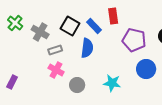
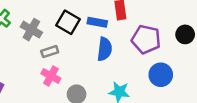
blue rectangle: (94, 26) -> (97, 22), turned -35
blue semicircle: (87, 48) -> (105, 49), moved

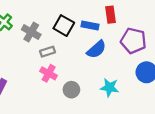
blue semicircle: (105, 49) -> (96, 49), turned 42

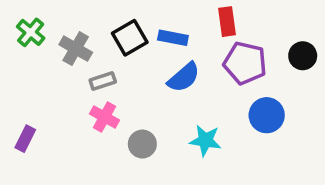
red rectangle: (111, 15) -> (227, 22), moved
black square: (64, 26) -> (130, 38), turned 30

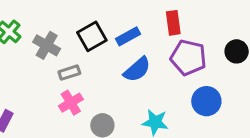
blue rectangle: (173, 38) -> (128, 36), turned -40
pink cross: (105, 117) -> (71, 103), turned 30

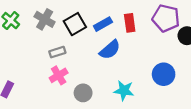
red rectangle: (173, 23) -> (130, 23), moved
gray cross: (47, 45) -> (45, 19), moved
purple pentagon: (188, 57) -> (166, 18), moved

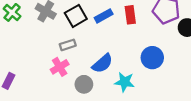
blue semicircle: (110, 50) -> (102, 63), moved
gray rectangle: (57, 52) -> (68, 45), moved
blue circle: (164, 74) -> (152, 58), moved

